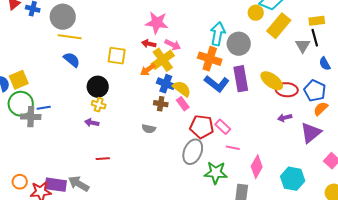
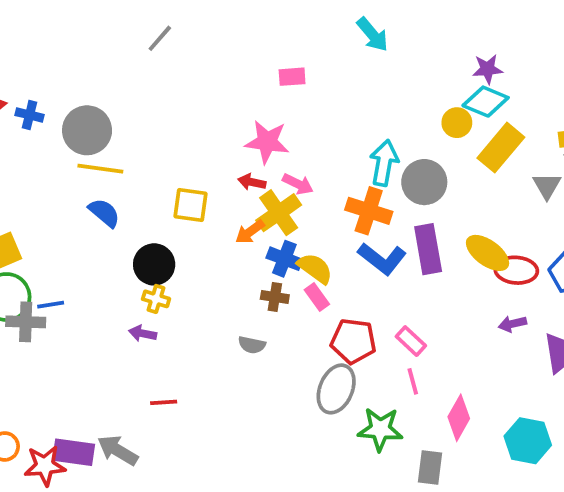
pink rectangle: (223, 127) -> (411, 341), moved
pink line: (233, 148) -> (413, 381), turned 64

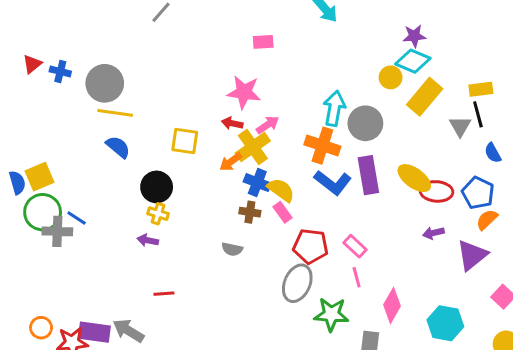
pink arrow: (298, 184) -> (268, 125), turned -60
blue line: (51, 305) -> (77, 218), turned 42

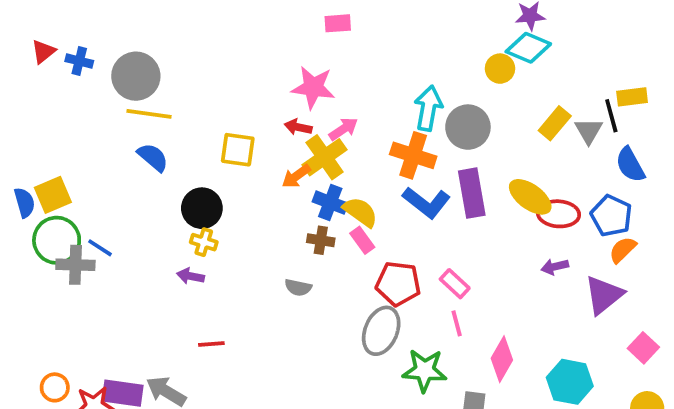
yellow rectangle: (481, 89) -> (632, 97), moved
yellow rectangle: (425, 97) -> (555, 123), moved, size x0.7
blue semicircle: (493, 153) -> (630, 165), size x1.4

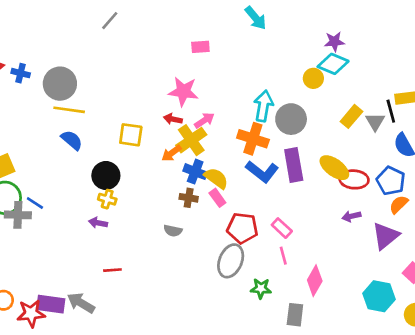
green star: (425, 370) -> (261, 288), size x0.7
cyan hexagon: (570, 382) -> (379, 296), moved

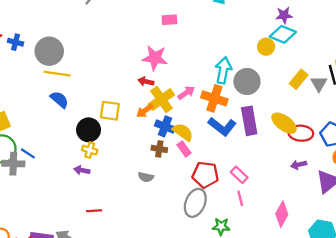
pink arrow: (204, 120) -> (186, 93), moved
yellow square: (131, 135) -> (110, 111), moved
pink diamond: (315, 281) -> (282, 214), moved

